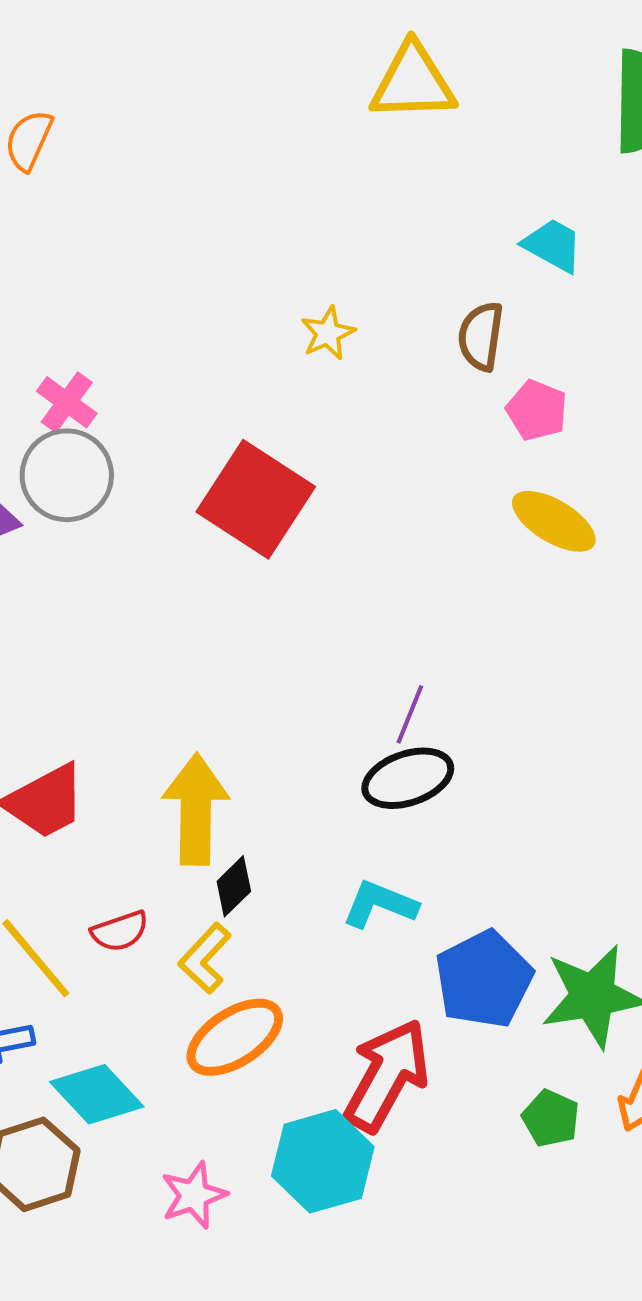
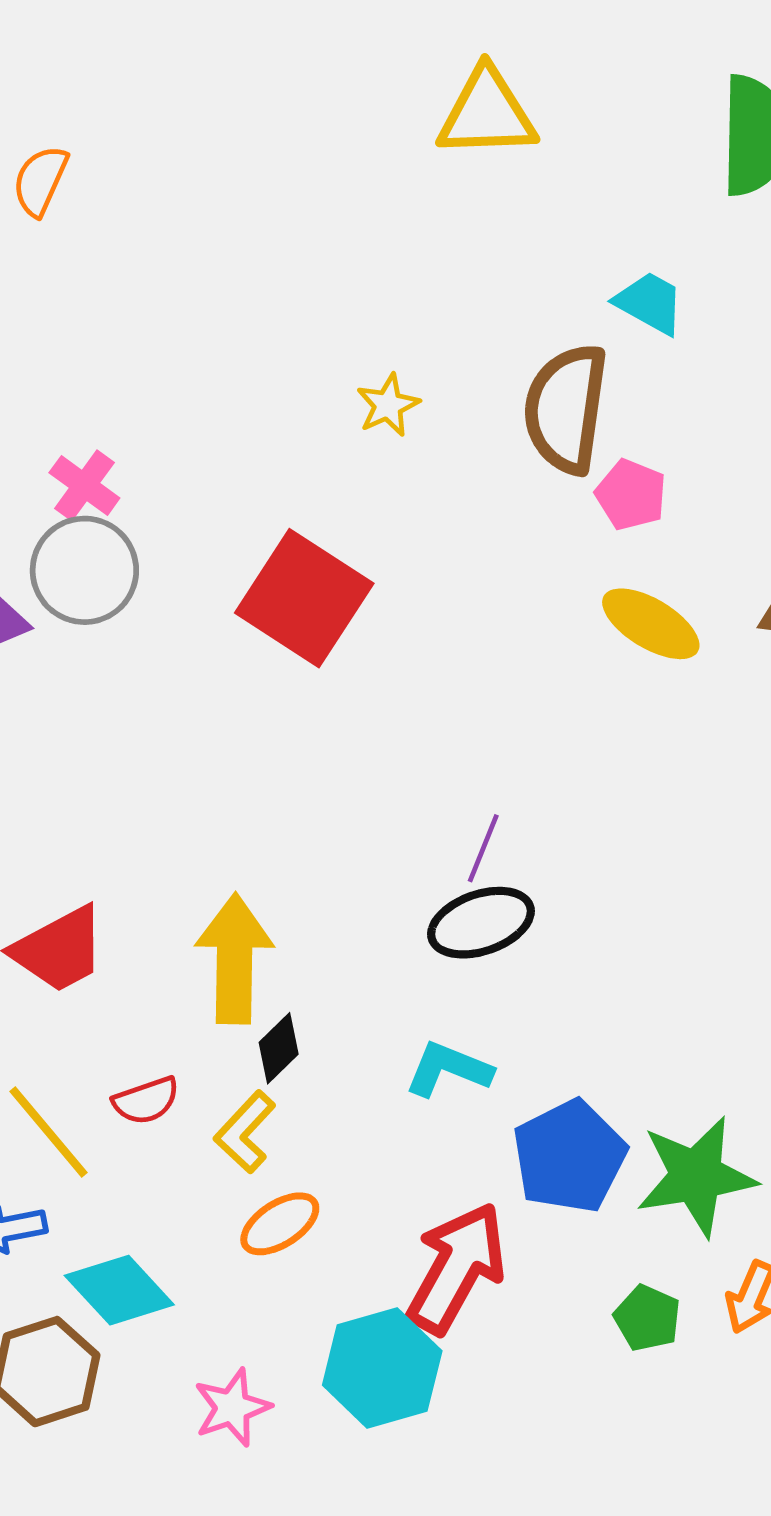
brown semicircle: (481, 336) -> (566, 409), size x1.6
orange ellipse: (235, 1037) -> (280, 1224), size x0.7

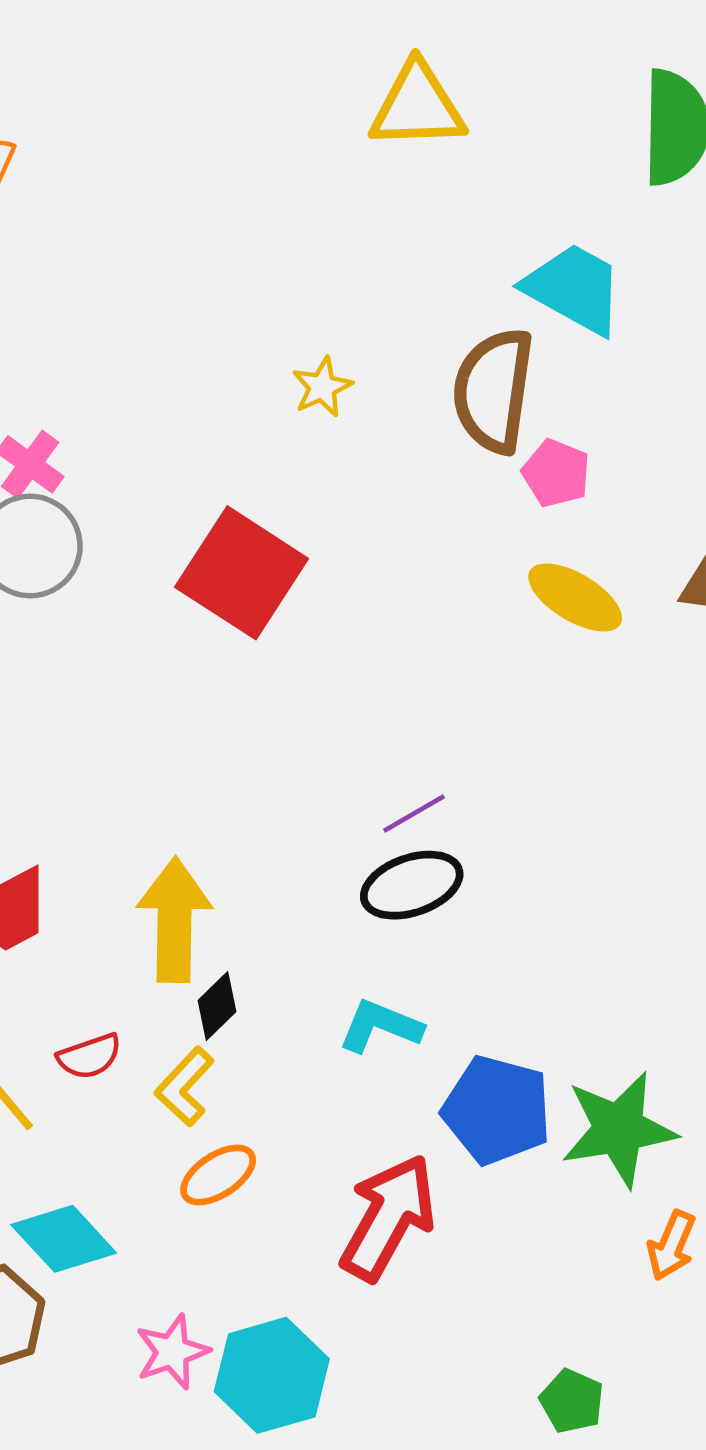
cyan trapezoid: (650, 303) -> (574, 289), size x1.5
purple line: (483, 848) -> (414, 813), turned 38
blue pentagon: (569, 1156) -> (497, 1110), turned -30
green pentagon: (647, 1318) -> (572, 1401), moved
cyan hexagon: (382, 1368) -> (272, 1375), moved

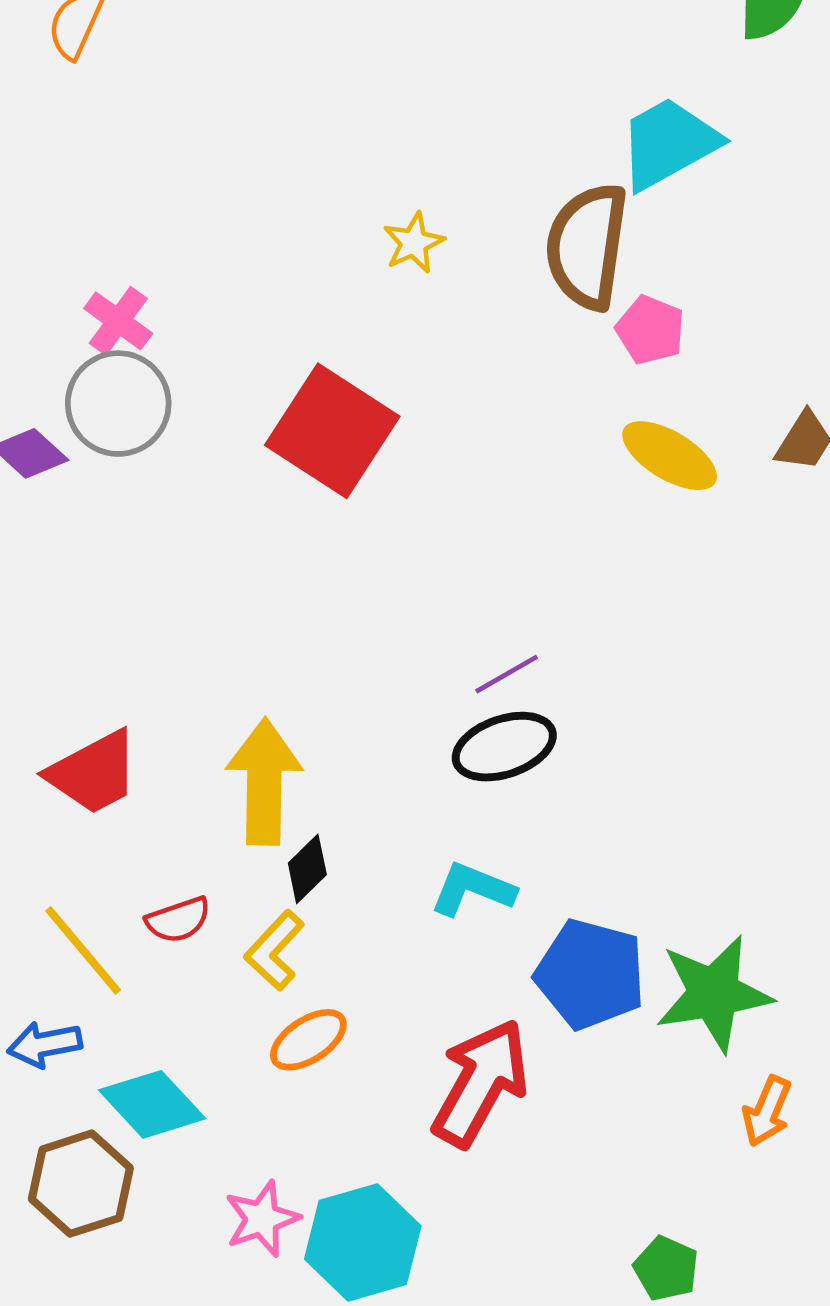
cyan trapezoid: (574, 289) -> (668, 143), turned -58

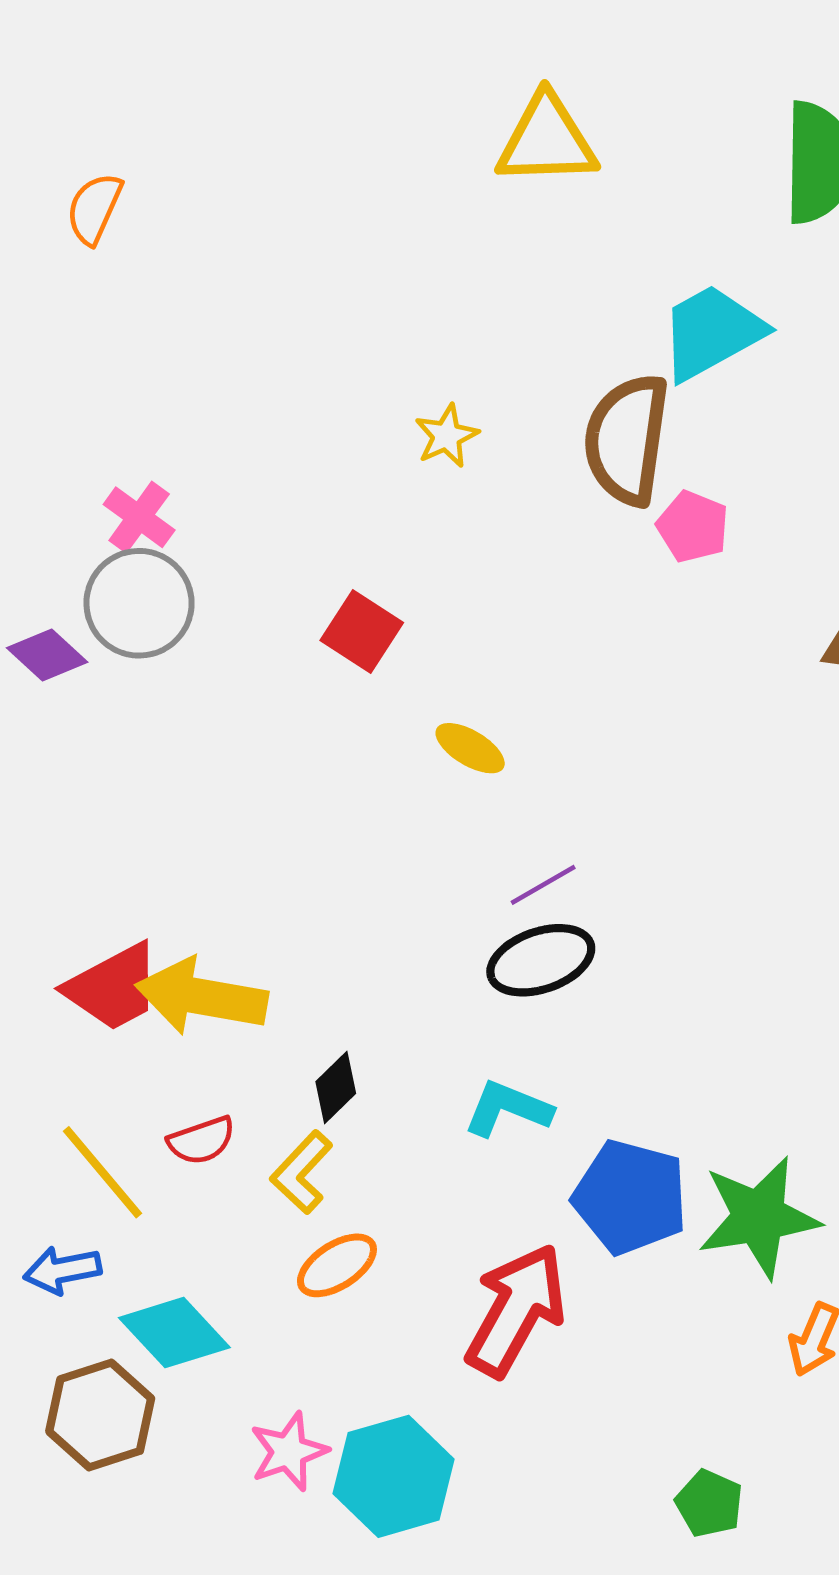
red square: (332, 431) -> (362, 632), size x0.6
yellow ellipse: (670, 456) -> (470, 748), moved, size x0.7
yellow arrow: (264, 782) -> (201, 997), moved, turned -81

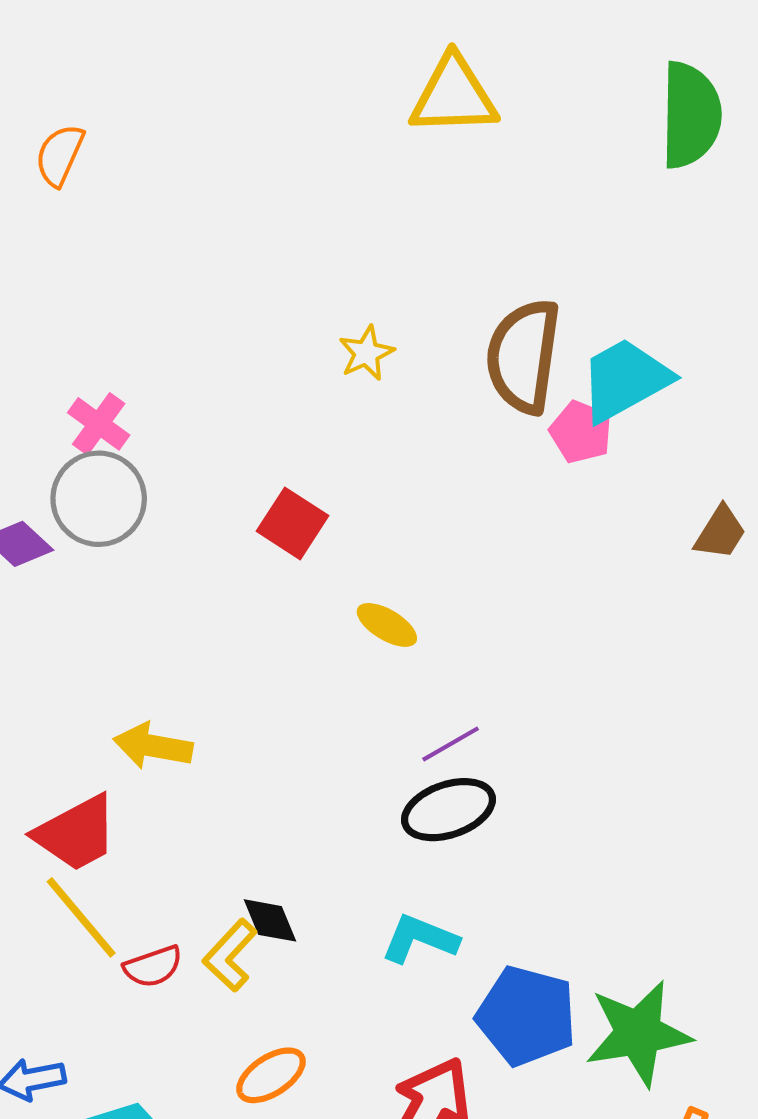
cyan trapezoid: (712, 332) -> (625, 380), moved
yellow arrow: (201, 997) -> (153, 746), moved, size x0.7
black diamond: (336, 1087) -> (270, 920), turned -68
yellow line: (103, 1172) -> (81, 917), moved
yellow L-shape: (302, 1172) -> (230, 955), moved

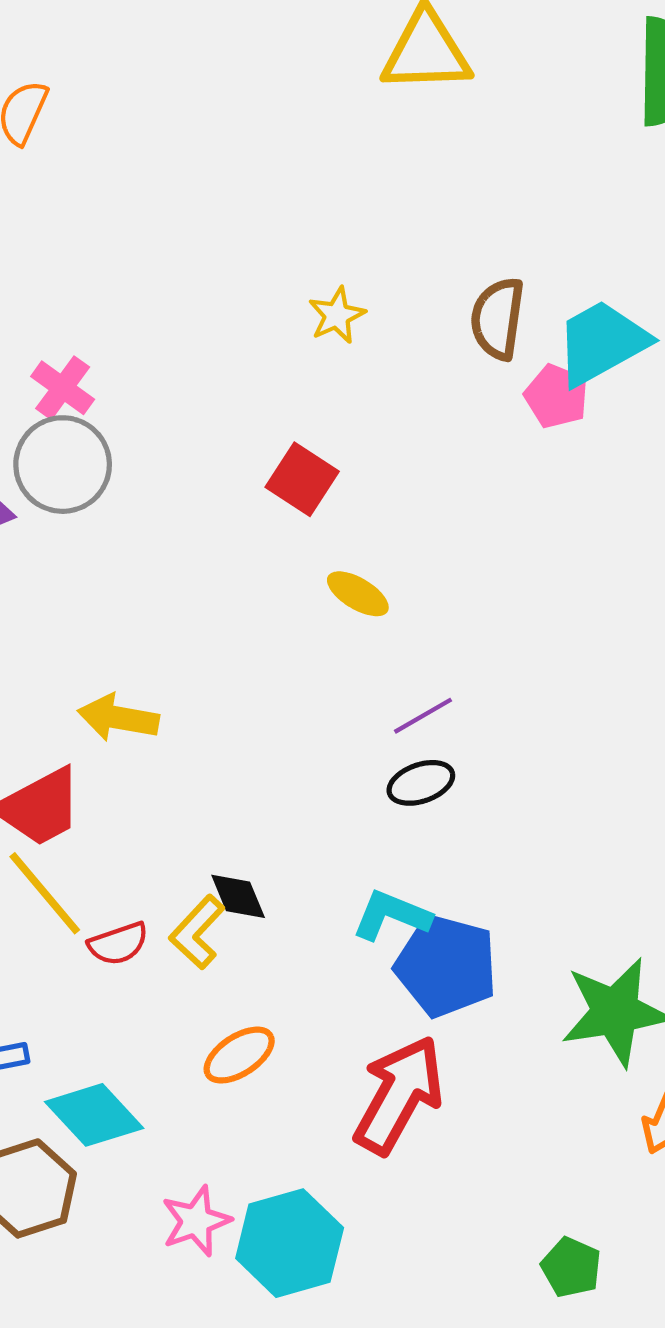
brown semicircle: (523, 356) -> (498, 318), size x0.7
red square: (293, 523) -> (302, 479), moved
black ellipse: (448, 810) -> (421, 783), size x0.7
blue pentagon: (526, 1016) -> (446, 966), moved

